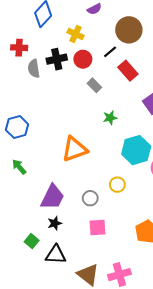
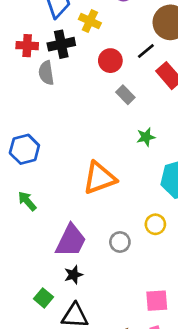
yellow cross: (76, 34) -> (90, 21), moved
black cross: (57, 59) -> (61, 44), moved
pink square: (98, 227) -> (157, 301), moved

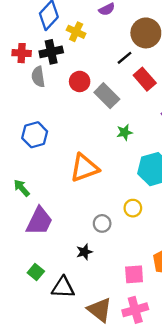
red circle: (110, 61) -> (80, 81), moved
gray rectangle: (125, 95) -> (107, 96), size x1.5
blue hexagon: (24, 149) -> (35, 135), moved
purple trapezoid: (71, 241) -> (39, 221), moved
black star: (74, 275) -> (84, 252), moved

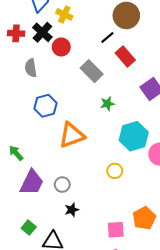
black cross: (51, 52) -> (42, 32), turned -36
gray semicircle: (38, 77) -> (31, 68), moved
red circle: (80, 81) -> (61, 47), moved
blue hexagon: (35, 135) -> (45, 106), moved
gray circle: (102, 223) -> (62, 185), moved

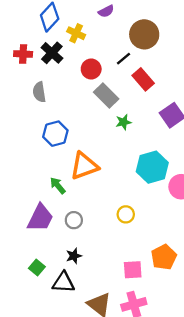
red circle: (61, 47) -> (91, 69), moved
green star: (107, 104) -> (123, 122), moved
green arrow: (16, 153) -> (58, 186), moved
yellow circle: (115, 171) -> (126, 214), moved
black star: (72, 210) -> (74, 256), moved

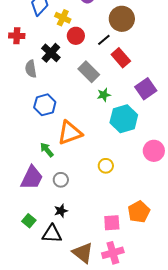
black cross: (52, 53) -> (51, 53), moved
red circle: (91, 69) -> (76, 36), moved
cyan hexagon: (152, 167) -> (124, 119), moved
yellow circle: (126, 214) -> (106, 166), moved

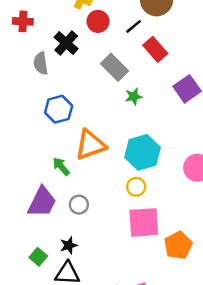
cyan hexagon: (124, 119) -> (143, 152), moved
black star: (61, 211) -> (69, 245), moved
pink square: (112, 223) -> (144, 222), moved, size x1.5

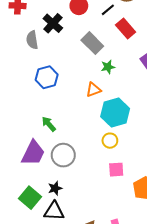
orange triangle: (90, 145) -> (93, 90), moved, size x0.6
gray circle: (79, 205) -> (63, 155), size x1.5
pink square: (144, 222) -> (116, 170), size x0.6
green square: (38, 257) -> (30, 198), size x1.5

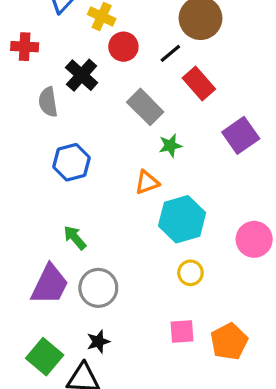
yellow circle: (110, 141) -> (190, 273), moved
pink square: (116, 170) -> (182, 331), moved
black star: (55, 188) -> (98, 342), moved

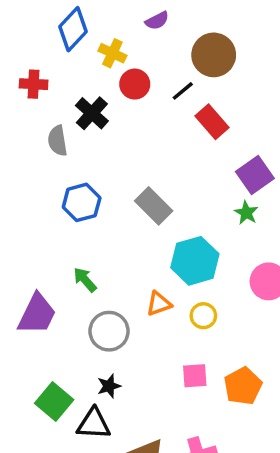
gray rectangle: (145, 107) -> (154, 206), moved
green star: (170, 145) -> (246, 213), moved, turned -30
orange triangle: (147, 182) -> (159, 304), moved
purple trapezoid: (50, 285) -> (37, 314), moved

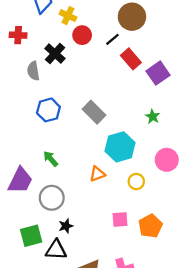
purple square: (255, 175) -> (158, 73), moved
yellow circle: (203, 316) -> (136, 182), moved
gray circle: (109, 331) -> (52, 198), moved
green square: (54, 401) -> (31, 236), turned 35

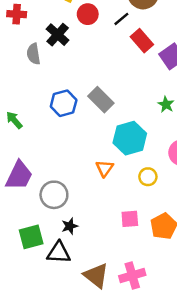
blue hexagon: (48, 110) -> (64, 103), moved
green arrow: (51, 159) -> (14, 120), moved
orange triangle: (97, 174) -> (105, 168), turned -35

